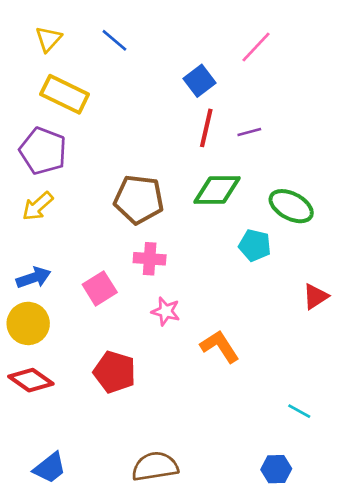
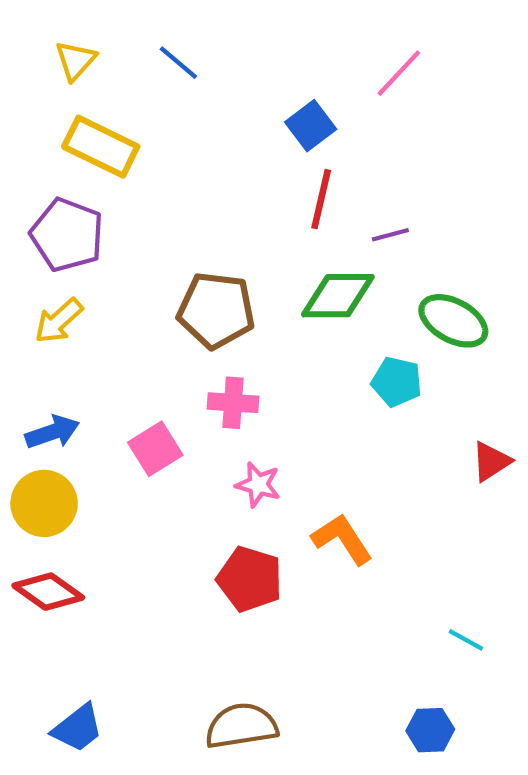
purple line: (249, 132) -> (390, 235), moved
red pentagon: (114, 372) -> (250, 579), moved

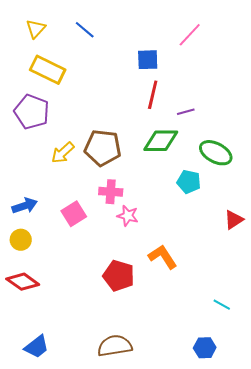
blue square: (311, 126) -> (148, 60), turned 35
yellow arrow: (59, 321) -> (63, 153), moved
pink star: (258, 485) -> (128, 216), moved
yellow circle: (44, 503) -> (21, 240), size x0.7

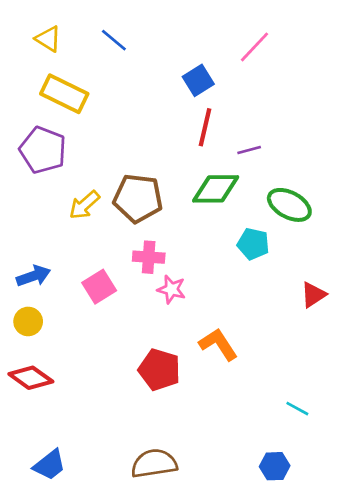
yellow triangle: (36, 29) -> (48, 39), turned -40
blue square: (148, 60) -> (198, 80), turned -30

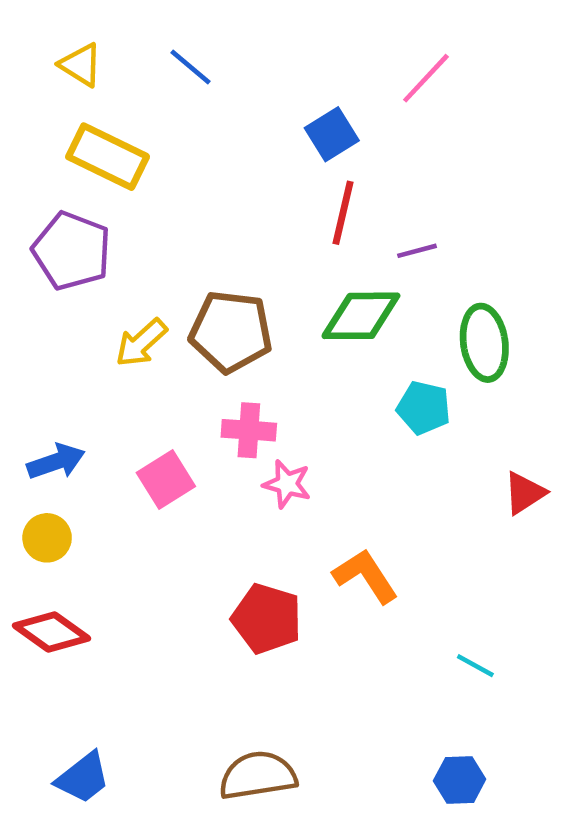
green ellipse: (289, 205) -> (484, 343), turned 54
cyan line: (297, 409) -> (475, 666), moved

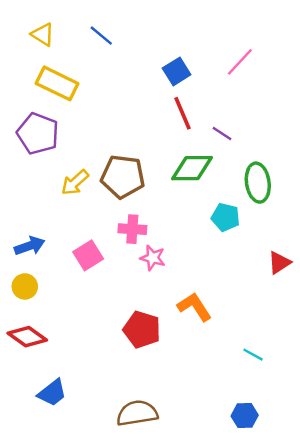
pink line: (426, 78) -> (240, 62), moved
red line: (343, 213) -> (183, 113), turned -36
purple line: (417, 251) -> (222, 134), turned 48
blue trapezoid: (83, 778) -> (52, 393), moved

